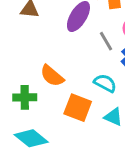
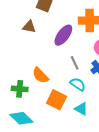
gray line: (106, 41) -> (75, 63), moved

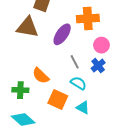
brown triangle: (29, 27) -> (27, 27), size x1.6

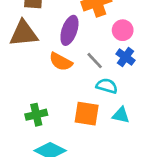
orange semicircle: (41, 76) -> (61, 62), moved

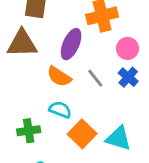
cyan semicircle: (107, 86) -> (60, 110), moved
orange square: (87, 114) -> (82, 134), turned 30
cyan triangle: (121, 115) -> (118, 138), size x1.4

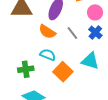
cyan triangle: (118, 138) -> (90, 61), moved

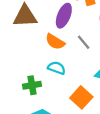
orange square: (63, 72) -> (81, 97), moved

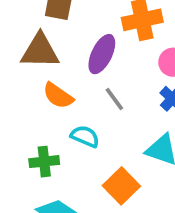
orange semicircle: (55, 42) -> (58, 96), moved
gray line: (84, 42) -> (114, 99), moved

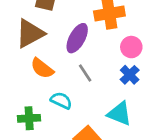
brown triangle: (40, 51) -> (30, 33), turned -32

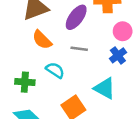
gray line: (85, 73) -> (79, 49), turned -56

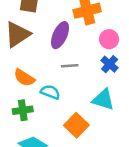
orange semicircle: (42, 40) -> (24, 78), moved

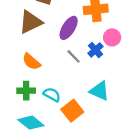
blue cross: (110, 64) -> (95, 50), moved
gray line: (70, 66) -> (74, 56), turned 42
cyan semicircle: (50, 92) -> (52, 95), moved

